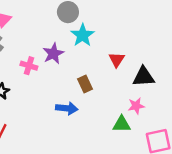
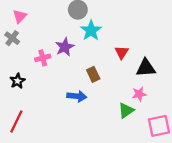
pink cross: (29, 66) -> (43, 58), turned -32
green triangle: (122, 124) -> (126, 111), turned -35

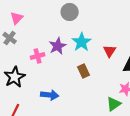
cyan star: (91, 31) -> (82, 42), moved
black star: (18, 81) -> (15, 77), size x1.5
blue arrow: (77, 96) -> (50, 95), moved

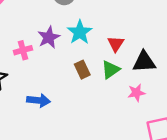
green triangle: (114, 104) -> (111, 70), moved

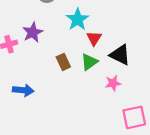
cyan star: (80, 32) -> (78, 19), moved
black triangle: (144, 62) -> (120, 55), turned 30

